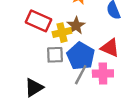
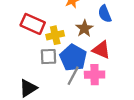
brown star: (76, 26) -> (84, 28), moved

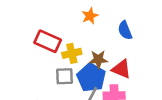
brown star: (84, 28) -> (98, 59), moved, turned 30

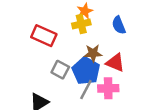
yellow cross: (72, 53) -> (81, 24), moved
gray square: (65, 76) -> (60, 70), turned 30

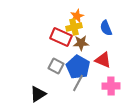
red rectangle: (44, 36) -> (61, 37), moved
brown star: (93, 53) -> (81, 43), moved
pink cross: (108, 88) -> (111, 86), moved

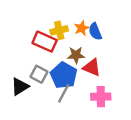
orange star: (77, 16) -> (82, 28), moved
brown star: (81, 43) -> (76, 55), moved
black triangle: (38, 94) -> (20, 87), moved

